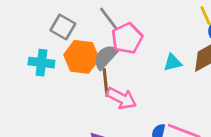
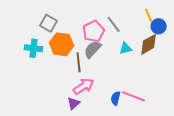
gray line: (108, 18) -> (114, 24), moved
gray semicircle: (106, 57) -> (93, 49), moved
pink arrow: (121, 98) -> (84, 86), moved, turned -60

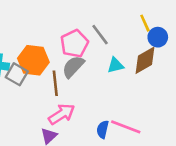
gray square: (49, 23) -> (17, 74), moved

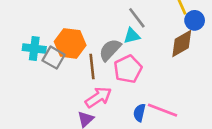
pink pentagon: (74, 44) -> (128, 69), moved
cyan triangle: (115, 65) -> (132, 36), moved

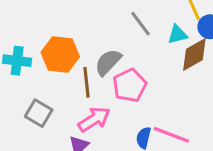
cyan triangle: (132, 36) -> (177, 34), moved
gray square: (54, 58) -> (39, 113), moved

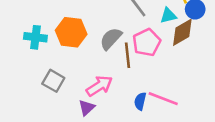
brown line: (86, 82) -> (127, 55), moved
pink pentagon: (130, 85) -> (147, 42), moved

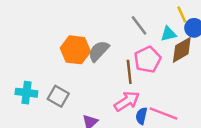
cyan cross: (35, 37) -> (26, 93), moved
gray semicircle: (111, 39) -> (99, 51), moved
pink arrow: (99, 86) -> (127, 101), moved

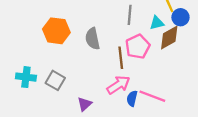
gray line: (139, 25) -> (130, 15), turned 42
orange hexagon: (75, 50) -> (56, 31), moved
gray semicircle: (99, 51) -> (93, 39), turned -55

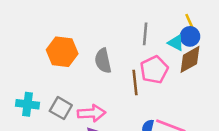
blue circle: (180, 17) -> (190, 36), moved
cyan triangle: (157, 23) -> (176, 43), turned 42
pink arrow: (118, 85) -> (91, 113), moved, turned 30

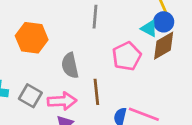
gray line: (145, 34) -> (95, 17), moved
gray semicircle: (103, 61) -> (70, 65), moved
brown line: (135, 82) -> (96, 92), moved

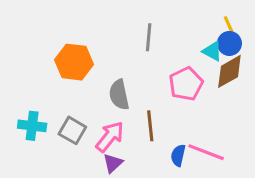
pink arrow: (62, 101) -> (110, 137), turned -48

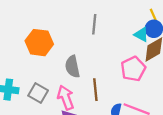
pink pentagon: (186, 84) -> (133, 69), moved
pink arrow: (110, 137) -> (66, 98), turned -60

